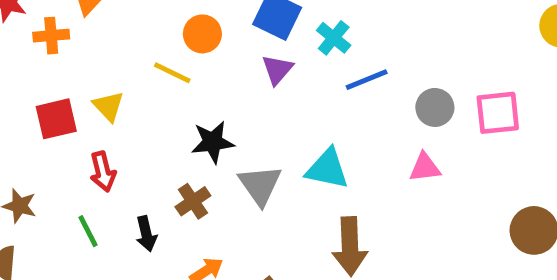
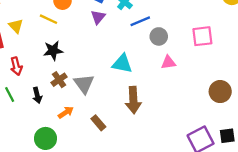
yellow triangle: (108, 106) -> (16, 26), moved
gray circle: (435, 107) -> (159, 36), moved
black star: (213, 142) -> (53, 51), moved
gray triangle: (260, 185) -> (84, 84), moved

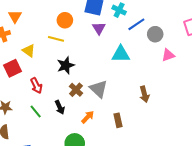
cyan triangle: (122, 64) -> (121, 54), moved
brown arrow: (133, 100) -> (144, 94), size x0.7
brown rectangle: (98, 123) -> (118, 120), turned 40

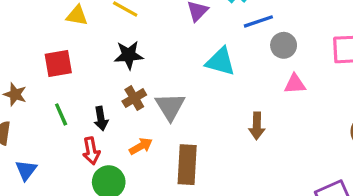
yellow triangle: (29, 51) -> (77, 16), turned -40
red square: (12, 68) -> (58, 63), moved
red arrow: (36, 86) -> (91, 151), moved
brown arrow: (144, 94) -> (257, 126), moved
brown rectangle: (118, 120) -> (187, 165), size x1.6

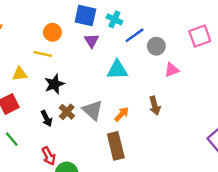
yellow triangle: (77, 16) -> (20, 74), moved
green line: (61, 114) -> (12, 139), moved
black arrow: (101, 119) -> (47, 118), moved
orange arrow: (141, 146) -> (122, 114), moved

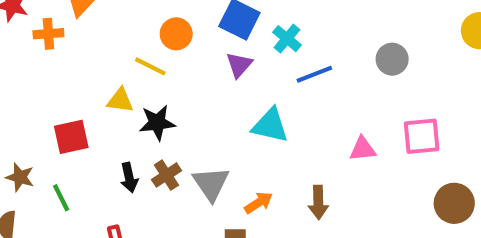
pink square: (200, 36) -> (422, 136), moved
gray circle: (156, 46) -> (392, 59), moved
yellow triangle: (20, 74) -> (120, 100), moved

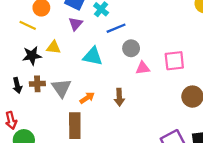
gray circle: (392, 59) -> (131, 48), moved
yellow triangle: (120, 100) -> (54, 47), moved
brown cross: (166, 175) -> (37, 84), turned 32

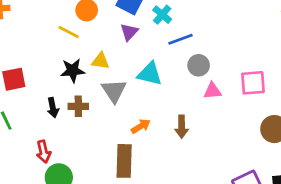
gray triangle: (61, 88) -> (114, 91), moved

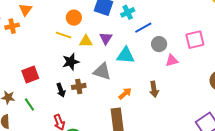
cyan cross: (162, 15) -> (128, 12), turned 32
purple triangle: (129, 32) -> (106, 38), moved
yellow triangle: (100, 61) -> (86, 41), moved
pink square: (253, 83) -> (195, 40), moved
gray triangle: (114, 91) -> (102, 71), turned -30

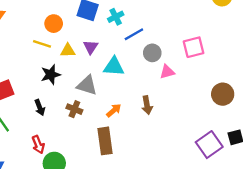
brown cross: (79, 86) -> (74, 109), moved, turned 32

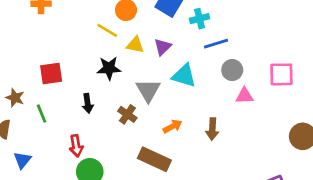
gray triangle: (87, 85) -> (148, 90), turned 30
brown rectangle: (105, 141) -> (154, 159), turned -70

